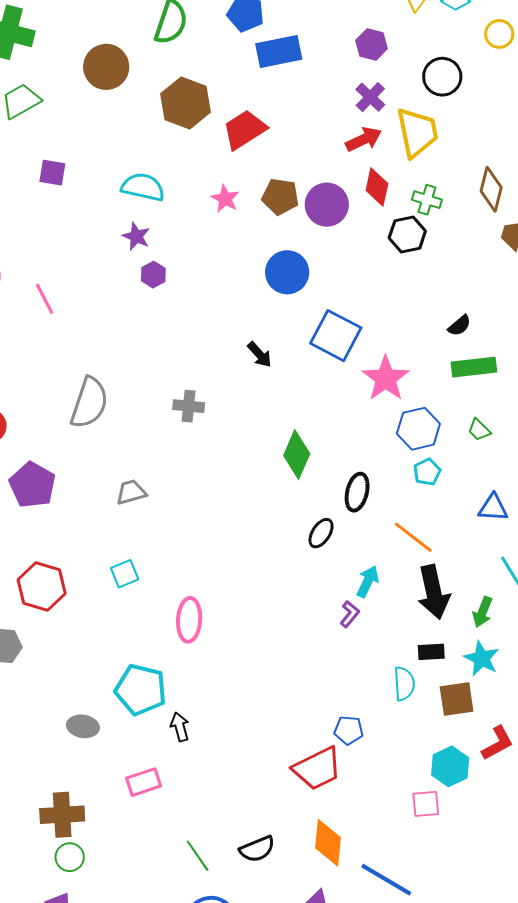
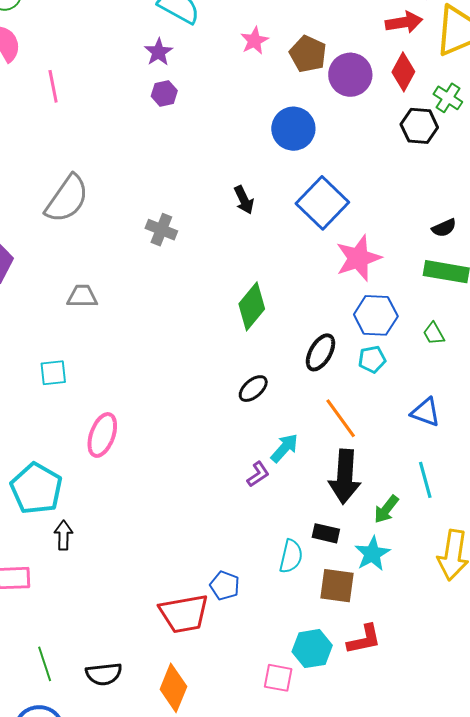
black ellipse: (357, 492) -> (320, 352), moved

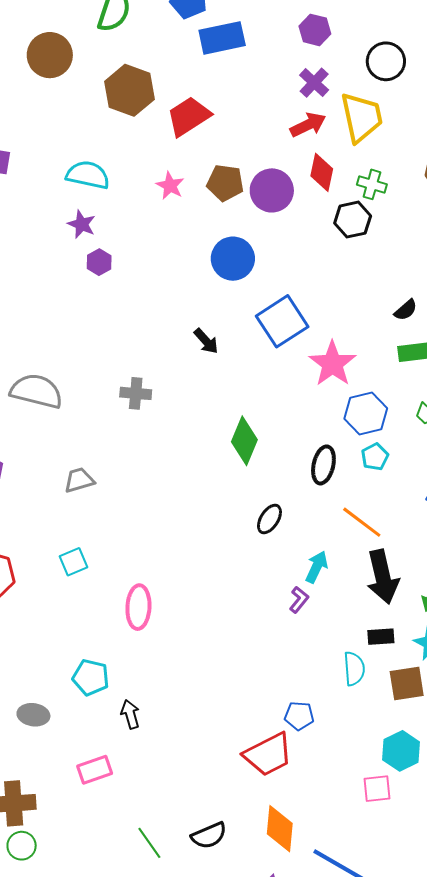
gray semicircle: (67, 199) -> (36, 391), turned -94
blue square: (322, 203) -> (282, 321), turned 30
cyan pentagon: (36, 489) -> (91, 677), size x0.7

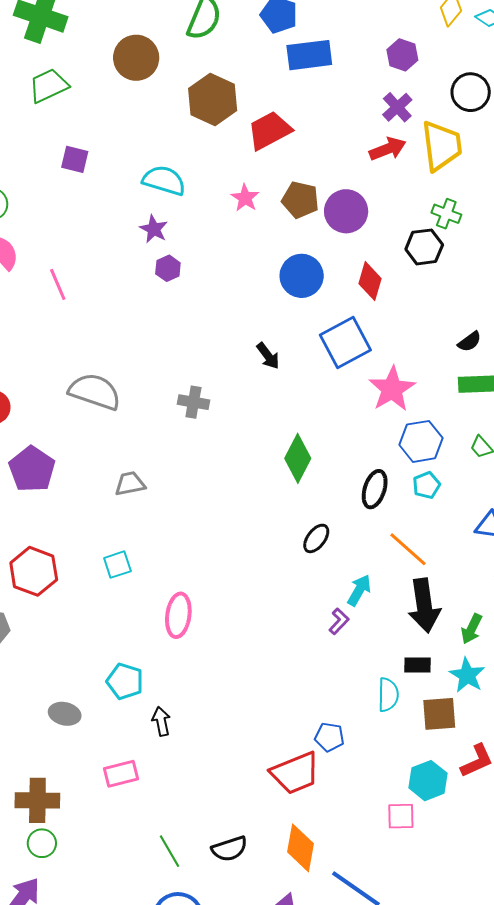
red diamond: (322, 172) -> (370, 281), moved

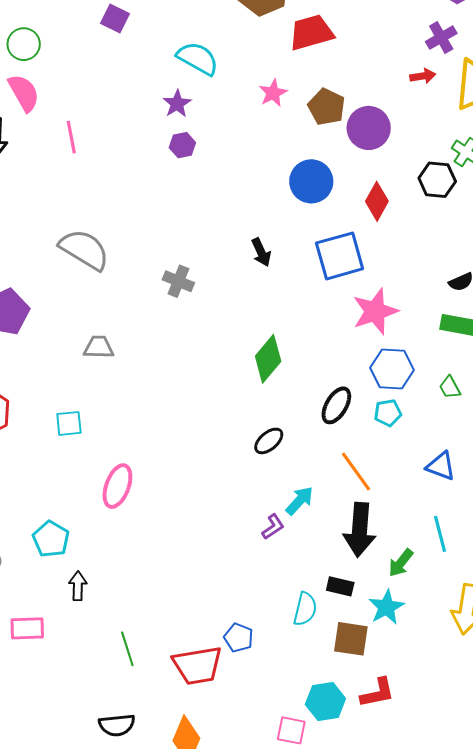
red arrow: (388, 149) -> (423, 76), size x0.7
green line: (169, 851) -> (127, 649), moved

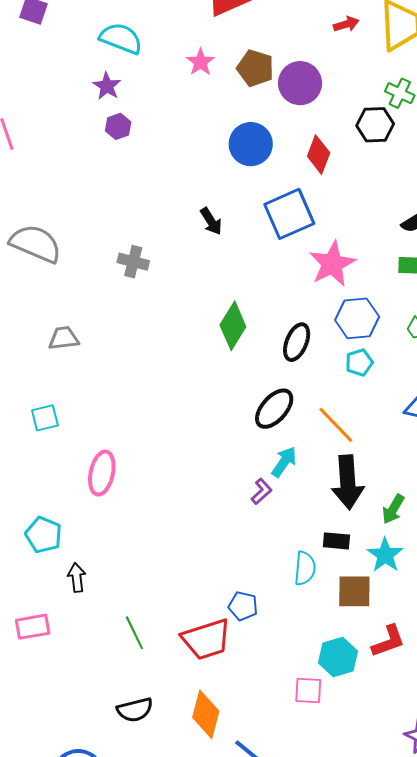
black ellipse: (336, 405) -> (297, 342), moved
black ellipse: (269, 441) -> (274, 409), moved, size x1.4

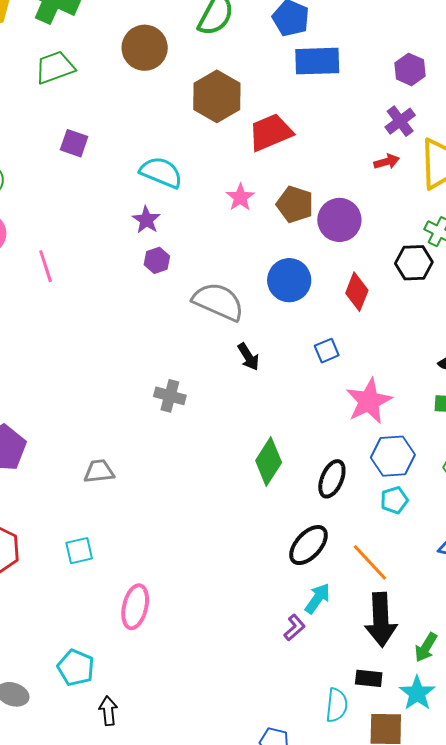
blue square: (289, 214) -> (327, 351), size x0.5
gray semicircle: (36, 244) -> (218, 302), moved

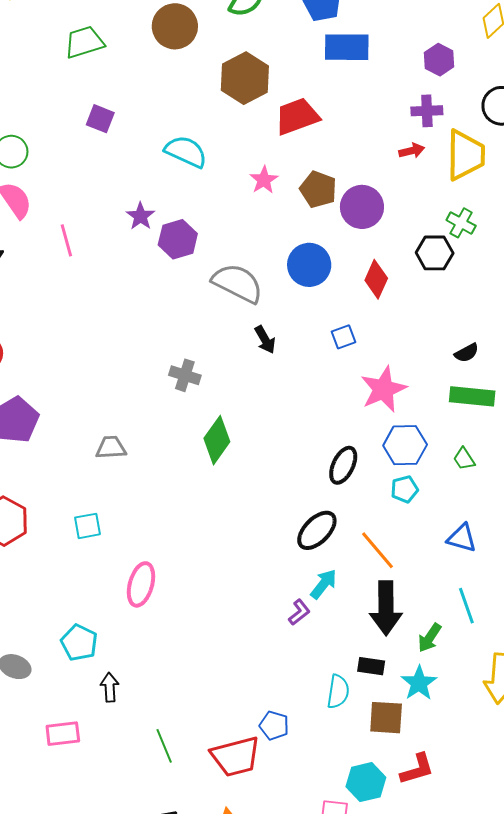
purple cross: (400, 121) -> (427, 111), turned 32
purple star: (146, 220) -> (141, 216), moved
purple hexagon: (157, 260) -> (178, 239), size x1.5
green diamond: (269, 462) -> (217, 440), moved

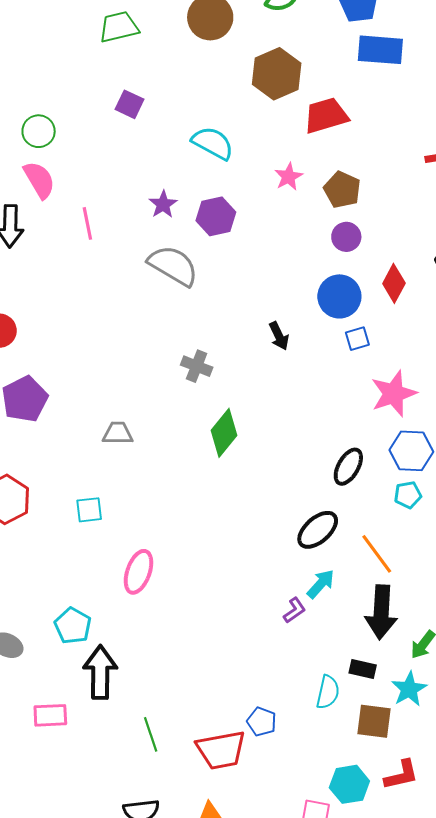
purple circle: (362, 207) -> (346, 237), moved, size x0.7
purple hexagon: (178, 239) -> (216, 216), moved
blue circle: (309, 265) -> (339, 296), moved
gray semicircle: (237, 283) -> (173, 266), moved
black arrow: (110, 687) -> (100, 672), size x1.8

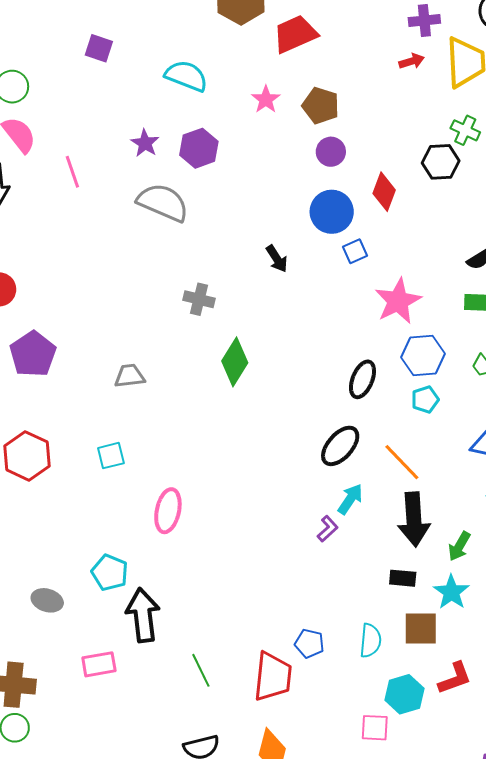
cyan semicircle: (328, 692) -> (370, 641), moved
red trapezoid: (221, 750) -> (273, 677), turned -66

